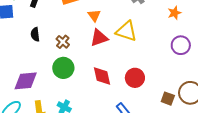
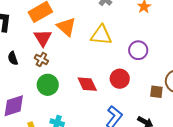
orange triangle: (94, 16) -> (66, 27), size x1.5
red triangle: (99, 38) -> (43, 38), moved, turned -30
purple circle: (181, 45) -> (138, 50), moved

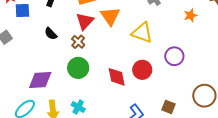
black semicircle: (13, 58) -> (51, 34), turned -40
red circle: (120, 79) -> (142, 70), moved
brown square: (156, 92) -> (168, 107), moved

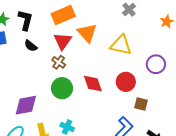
black semicircle: (51, 34) -> (31, 46), moved
red diamond: (117, 77) -> (93, 84), moved
brown square: (168, 107) -> (141, 104), moved

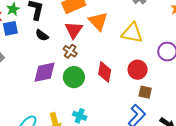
red diamond: (93, 84) -> (105, 72), turned 30
brown square: (141, 104) -> (145, 92), moved
purple diamond: (26, 105) -> (45, 72), moved

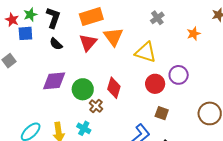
brown cross: (70, 51) -> (96, 106), moved
red circle: (138, 70) -> (155, 84), moved
brown square: (145, 92) -> (162, 113), moved

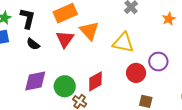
red diamond: (114, 88) -> (95, 81), turned 50

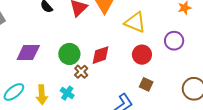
purple circle: (158, 62) -> (174, 41), moved
purple diamond: (35, 81) -> (28, 53), moved

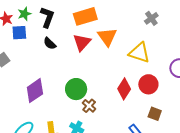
purple diamond: (28, 53) -> (35, 91), turned -30
red diamond: (101, 55) -> (124, 89), moved, turned -35

